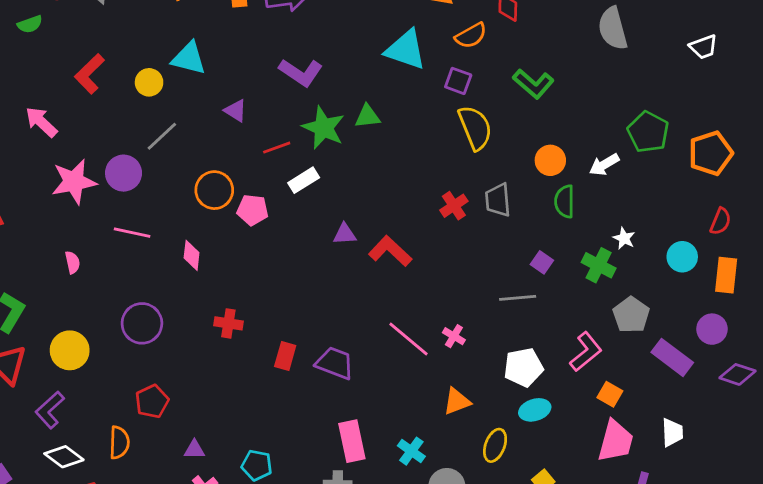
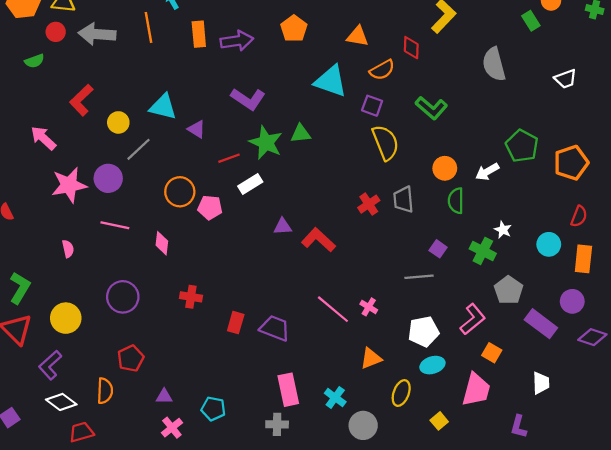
cyan triangle: (189, 58) -> (163, 107), moved
yellow circle: (149, 82) -> (118, 122), moved
pink trapezoid: (616, 441) -> (476, 390), moved

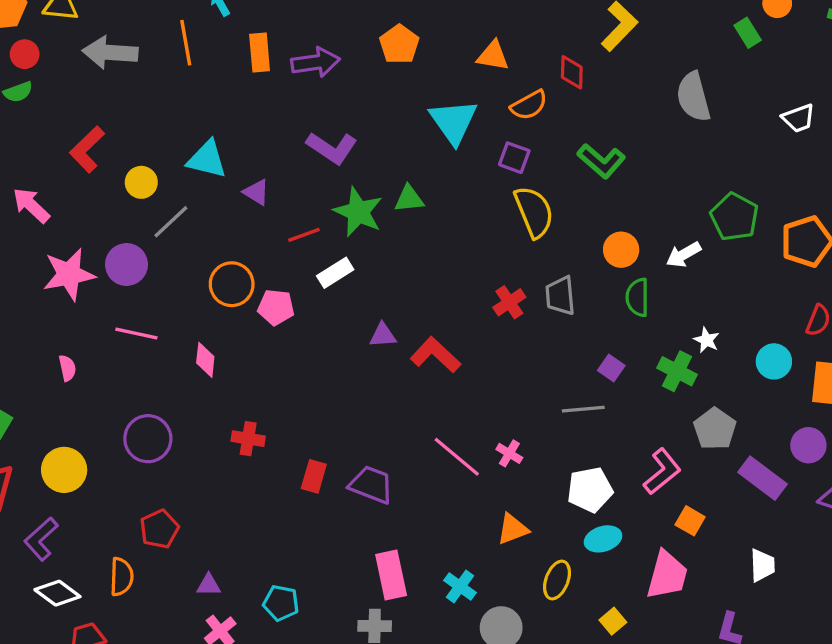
red circle: (56, 32) -> (25, 54), moved
cyan triangle: (331, 81) -> (453, 122), turned 36

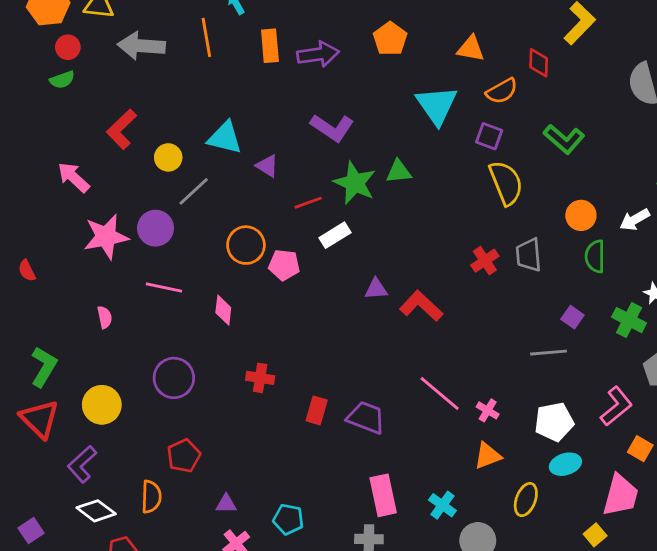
pink cross: (509, 453) -> (488, 410), moved
yellow square: (613, 621) -> (595, 535), moved

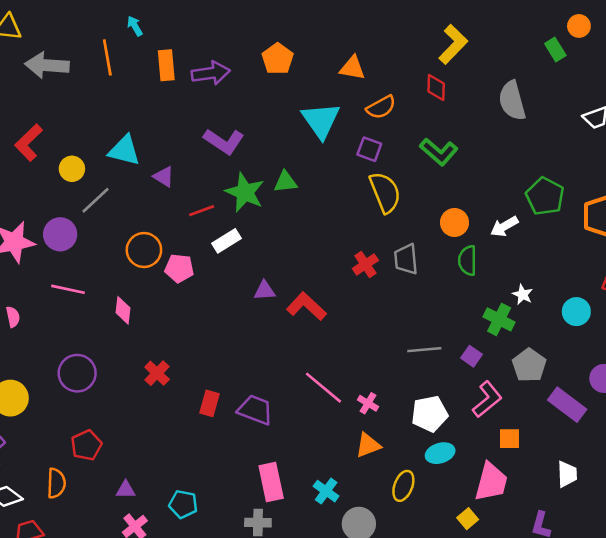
red diamond: (539, 63) -> (436, 88), moved
purple square: (572, 317) -> (472, 356), moved
red cross: (260, 378) -> (157, 373), turned 35
orange square: (640, 449) -> (510, 439), turned -30

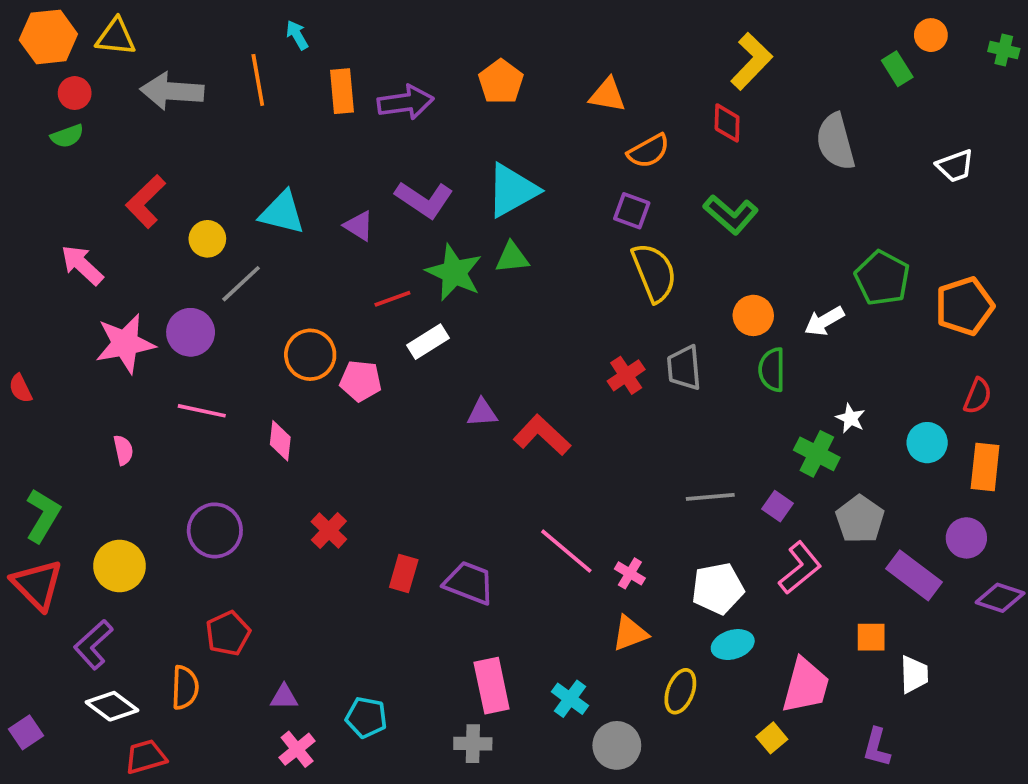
cyan triangle: (321, 120) -> (512, 190), moved, turned 36
purple triangle: (164, 177) -> (359, 226), moved
orange square: (510, 439) -> (871, 637), moved

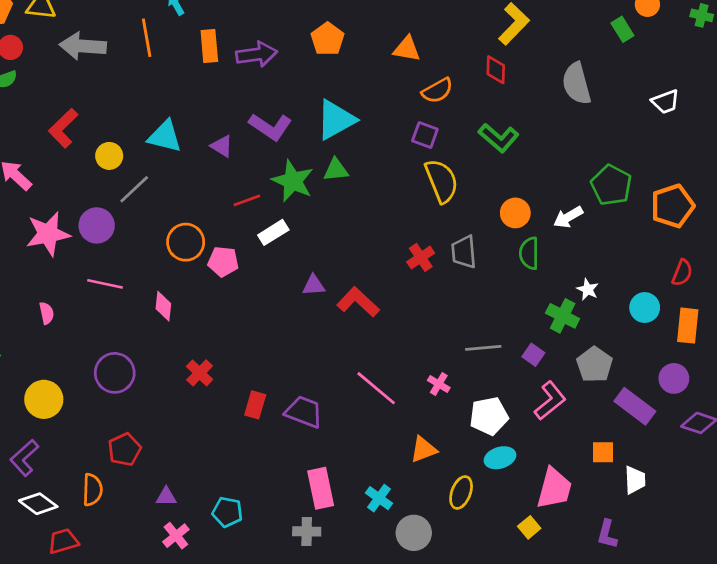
pink cross: (630, 573) -> (439, 384), moved

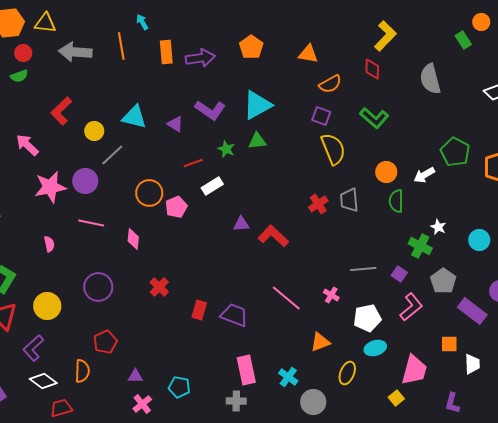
green star: (293, 181) -> (226, 149), size x0.6
pink pentagon: (223, 262) -> (176, 207), turned -30

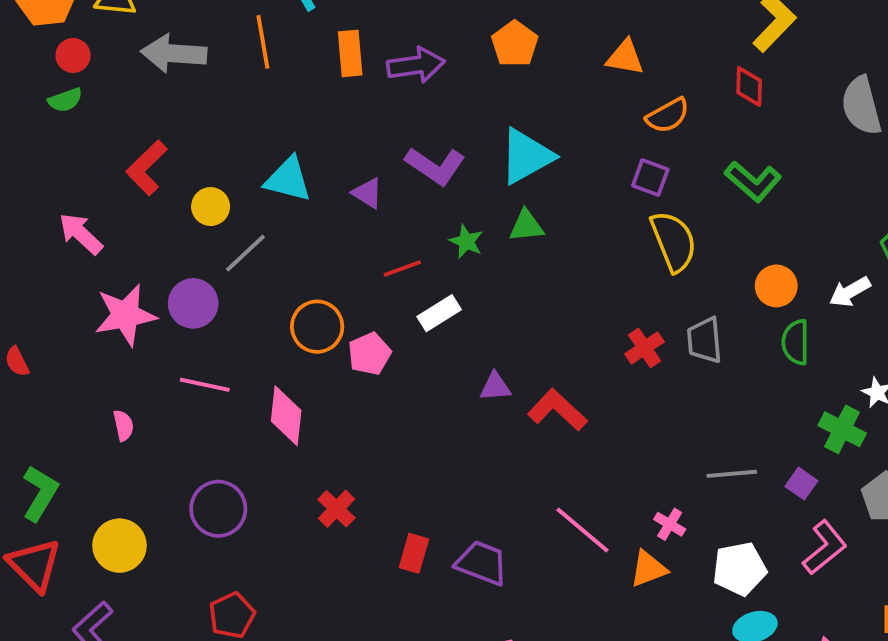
pink diamond: (133, 239) -> (286, 416), size x1.4
orange triangle: (320, 342) -> (648, 569), moved

